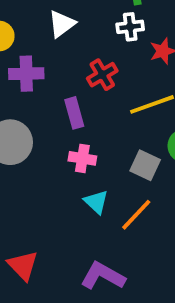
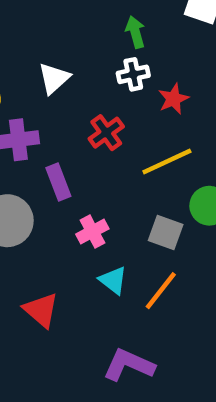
purple rectangle: (74, 113) -> (58, 182), moved
pink cross: (82, 158) -> (92, 231), turned -32
red triangle: (23, 265) -> (41, 310), moved

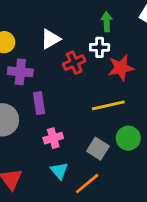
red star: (173, 99) -> (121, 68), size x1.4
red cross: (106, 133) -> (74, 63), moved

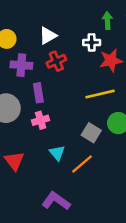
green arrow: (107, 22) -> (107, 21), moved
red cross: (74, 63) -> (56, 61), moved
pink cross: (53, 138) -> (41, 120), moved

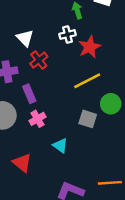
white triangle: (48, 36) -> (25, 38), turned -30
orange line: (82, 164) -> (110, 183), moved, turned 50

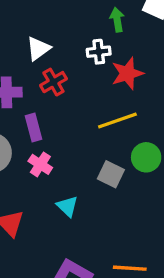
white triangle: (25, 38) -> (38, 49), turned 30
pink cross: (38, 119) -> (40, 164), turned -35

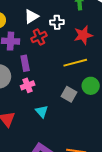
white cross: (99, 52) -> (57, 22), moved
pink cross: (40, 164) -> (28, 85), turned 32

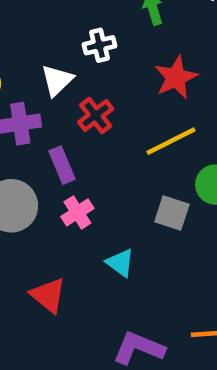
white triangle: (31, 16) -> (57, 80), moved
white cross: (57, 22) -> (99, 45), moved
red cross: (39, 37) -> (96, 115), moved

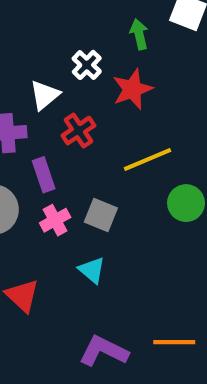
white cross: (99, 45) -> (87, 65), turned -36
red star: (176, 77) -> (132, 89), moved
gray square: (172, 213) -> (101, 215), moved

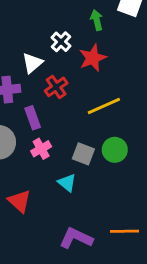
green circle: (186, 203) -> (115, 150), moved
gray square: (101, 215) -> (83, 154), moved

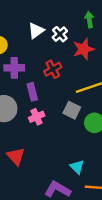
white triangle: (32, 63) -> (36, 31), moved
gray square: (83, 154) -> (72, 110), moved
cyan triangle: (67, 183) -> (77, 167), moved

